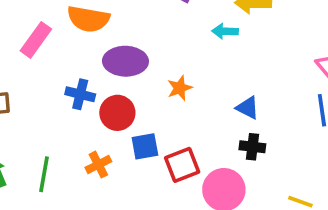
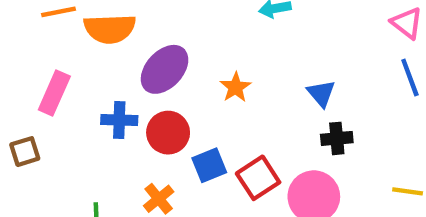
pink rectangle: (36, 40) -> (54, 93), moved
purple ellipse: (125, 61) -> (165, 69), turned -36
blue triangle: (248, 108) -> (321, 93), turned 35

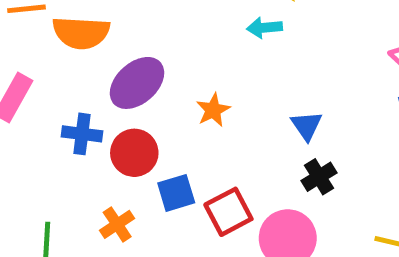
black cross: (337, 138) -> (319, 177), turned -32

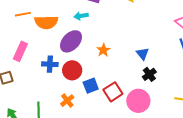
cyan arrow: (264, 28) -> (81, 16), moved

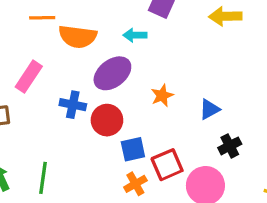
blue triangle: (143, 54) -> (210, 109), moved, turned 32
orange cross: (67, 101) -> (135, 184), moved

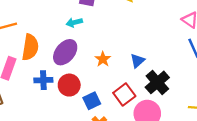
orange semicircle: (78, 37) -> (30, 47), moved, turned -75
black cross: (230, 146) -> (157, 82), size x1.5
red square: (167, 165) -> (124, 94), moved

